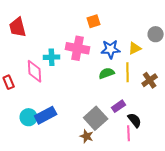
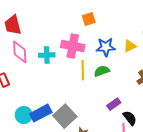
pink diamond: (35, 71) -> (20, 52), moved
yellow line: (128, 72) -> (83, 70), moved
gray square: (96, 118) -> (65, 116), moved

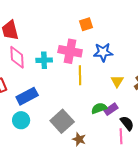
yellow triangle: (130, 46) -> (117, 81), moved, turned -32
green semicircle: (102, 71) -> (99, 108), moved
blue rectangle: (41, 113) -> (27, 96), moved

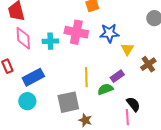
yellow line: (80, 75) -> (86, 77), moved
yellow triangle: (117, 81) -> (127, 49), moved
purple rectangle: (111, 109) -> (117, 76), moved
gray square: (62, 121) -> (68, 102), turned 30

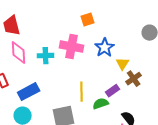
blue star: (109, 33) -> (105, 48), turned -30
brown cross: (148, 64) -> (134, 79), moved

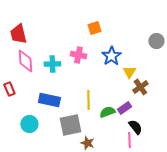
pink cross: (72, 47) -> (78, 55), size x0.7
purple rectangle: (113, 91) -> (124, 108), moved
blue rectangle: (29, 92) -> (49, 100), moved, turned 40

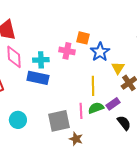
orange square: (94, 28) -> (83, 38), moved, turned 32
blue rectangle: (49, 100) -> (38, 78), moved
yellow line: (88, 100) -> (93, 86), moved
pink line: (129, 140) -> (81, 111), moved

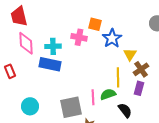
yellow line: (93, 86) -> (118, 77), moved
purple rectangle: (113, 104) -> (139, 88), moved, turned -40
black semicircle: (124, 123) -> (125, 110), moved

